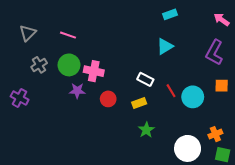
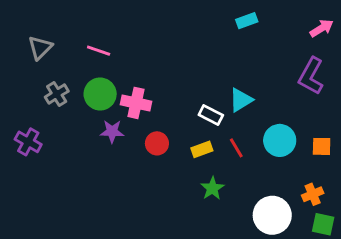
pink arrow: (222, 20) -> (322, 28), turned 112
cyan triangle: (165, 46) -> (241, 100), moved
orange square: (222, 86) -> (322, 146), moved
red line: (171, 91) -> (236, 148), moved

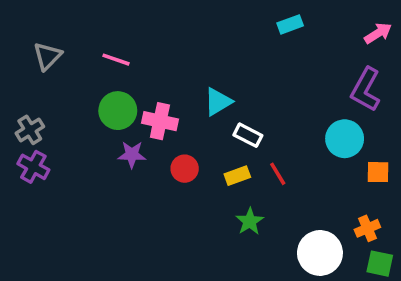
gray cross: (57, 94) -> (30, 130), moved
cyan triangle: (241, 100) -> (218, 102), moved
cyan circle: (280, 140) -> (345, 139), moved

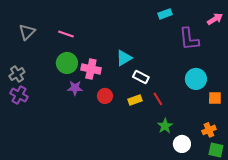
purple L-shape: (366, 89) -> (189, 39), moved, turned -35
green star: (250, 221) -> (165, 126), moved
white circle: (320, 253) -> (182, 144), size x0.7

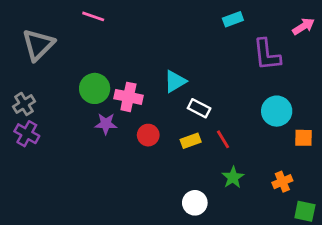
gray triangle: (27, 32) -> (38, 45), size x1.4
pink line: (66, 34) -> (93, 16), moved
orange cross: (209, 130) -> (282, 182), moved
white circle: (182, 144) -> (195, 203), moved

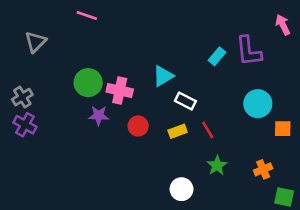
cyan rectangle: (233, 19) -> (217, 56), moved, turned -30
pink arrow: (304, 26) -> (283, 25), turned -84
gray triangle: (38, 45) -> (35, 42), size x0.7

